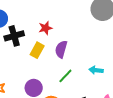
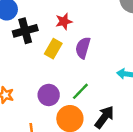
green line: (65, 76) -> (80, 91), moved

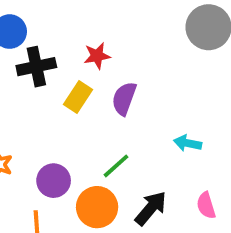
purple circle: (49, 95) -> (54, 181), moved

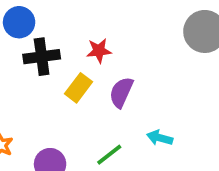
cyan arrow: (188, 143) -> (160, 138), moved

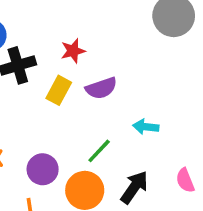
purple semicircle: (121, 92) -> (101, 88), turned -124

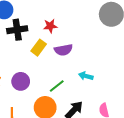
purple circle: (43, 169) -> (21, 81), moved

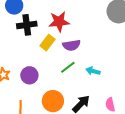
red star: (50, 26) -> (59, 22), size x1.5
green line: (57, 86) -> (68, 67), moved

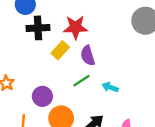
purple semicircle: (71, 45) -> (88, 56), turned 78
purple circle: (29, 75) -> (42, 96), moved

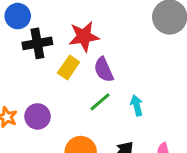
cyan arrow: (110, 87) -> (137, 105), turned 63
purple circle: (42, 96) -> (38, 116), moved

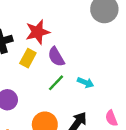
cyan arrow: (137, 105) -> (85, 83), turned 133

